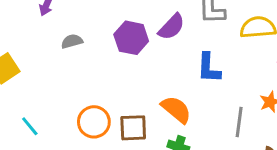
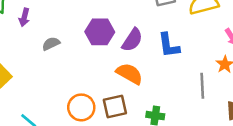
purple semicircle: (171, 27) -> (132, 40), moved
orange semicircle: (176, 109) -> (129, 74), moved

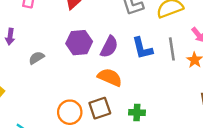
gray line: (202, 86) -> (172, 49), moved

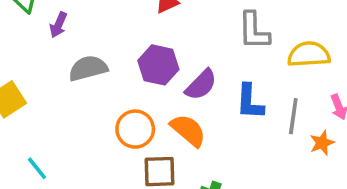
gray semicircle: (36, 58) -> (88, 68), size x1.5
orange circle: (70, 112) -> (135, 129), moved

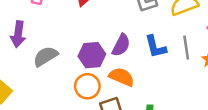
purple arrow: (58, 25) -> (18, 34), size x1.5
purple hexagon: (158, 65) -> (92, 55), moved

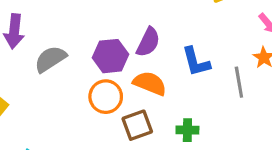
blue L-shape: (156, 47) -> (196, 62), moved
gray line: (186, 48) -> (239, 82), moved

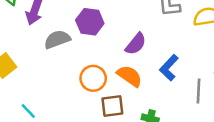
purple hexagon: (110, 56) -> (90, 22), moved
blue L-shape: (196, 62) -> (169, 68), turned 45

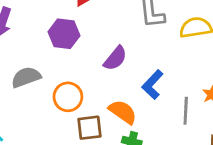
gray semicircle: (57, 39) -> (26, 77), moved
orange semicircle: (130, 76) -> (123, 112), moved

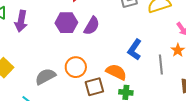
purple semicircle: (115, 58) -> (92, 26), moved
gray semicircle: (26, 77) -> (45, 76), moved

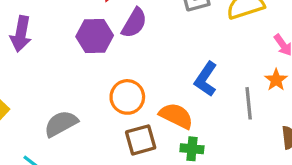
purple semicircle: (92, 26) -> (134, 23), moved
orange circle: (76, 67) -> (127, 97), moved

